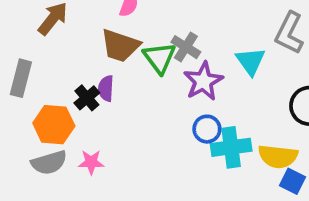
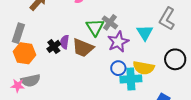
brown trapezoid: (120, 46) -> (83, 48), moved
orange hexagon: (54, 125) -> (24, 53), moved
yellow semicircle: (278, 156) -> (144, 68), moved
pink star: (91, 162) -> (18, 86), moved

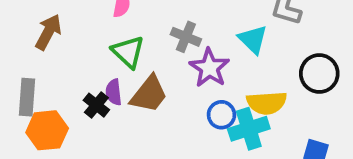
green triangle: (95, 27) -> (128, 52), moved
brown trapezoid: (83, 48) -> (149, 94), turned -60

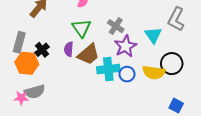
black circle: (319, 74) -> (172, 64), moved
black cross: (96, 105) -> (42, 50), moved
cyan cross: (249, 129) -> (108, 69), moved

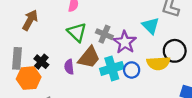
gray cross: (116, 26) -> (104, 34), moved
purple semicircle: (69, 49) -> (69, 67), moved

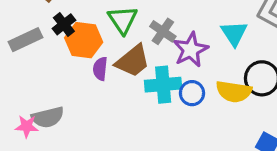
gray rectangle: (17, 58) -> (26, 40), turned 48
black cross: (41, 62) -> (64, 24), moved
orange hexagon: (29, 78) -> (84, 40), moved

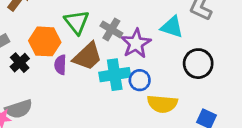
black cross: (64, 24) -> (20, 63), moved
cyan triangle: (234, 33) -> (172, 27), turned -35
yellow semicircle: (234, 92) -> (162, 104), moved

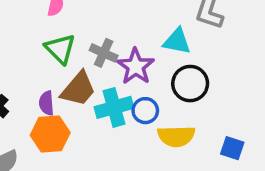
orange hexagon: (45, 41) -> (50, 134), moved
black circle: (198, 64) -> (190, 84), moved

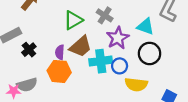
green triangle: (60, 49) -> (73, 20), turned 36
gray cross: (104, 53) -> (105, 15), moved

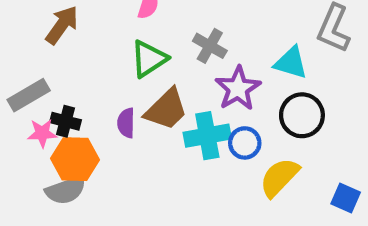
black cross: (29, 50) -> (66, 121), turned -32
orange hexagon: (59, 71) -> (75, 159), moved
yellow semicircle: (136, 84) -> (279, 177), turned 130
pink star: (14, 91) -> (42, 133), moved

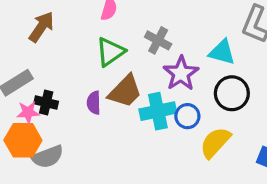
orange hexagon: (75, 159) -> (23, 140), moved

